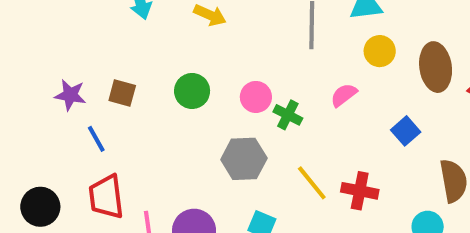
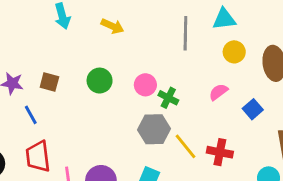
pink semicircle: (344, 95) -> (218, 92), moved
gray hexagon: (244, 159) -> (154, 129), moved

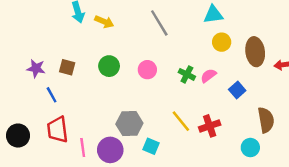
yellow arrow: (112, 26) -> (104, 22), moved
gray line: (185, 33) -> (159, 23), moved, turned -32
green cross: (168, 98) -> (187, 74), moved
gray hexagon: (154, 129) -> (129, 124), moved
red cross: (220, 152) -> (210, 126), turned -30

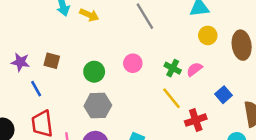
green circle: (109, 66) -> (94, 72), moved
blue square: (237, 90) -> (223, 95), moved
yellow line: (181, 121) -> (172, 98), moved
gray hexagon: (129, 124) -> (98, 106), moved

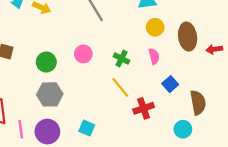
pink semicircle: (194, 69) -> (154, 56), moved, turned 112

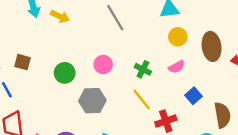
pink semicircle: (154, 56) -> (177, 67), turned 77
gray hexagon: (50, 94) -> (92, 101), moved

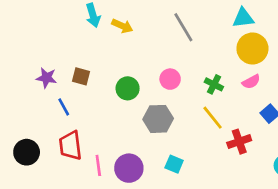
yellow circle: (178, 37) -> (252, 49), size x1.5

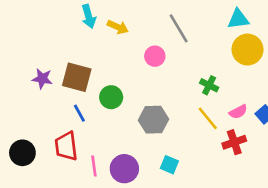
brown square: (81, 76) -> (77, 77), size x1.6
pink circle: (170, 79) -> (155, 56), moved
pink semicircle: (251, 82) -> (238, 112), moved
green circle: (128, 88) -> (111, 97), moved
blue line: (64, 107) -> (79, 113), moved

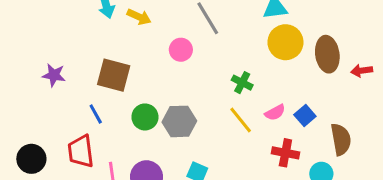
brown square: (77, 77) -> (114, 75), moved
green circle: (111, 97) -> (145, 117), moved
red cross: (234, 142) -> (285, 153), moved, turned 30

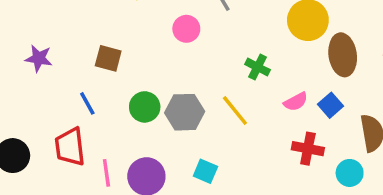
brown ellipse: (327, 54) -> (343, 55), moved
brown square: (114, 75) -> (108, 58), size x0.7
yellow line: (241, 120) -> (235, 110), moved

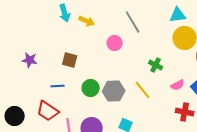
blue line: (87, 103) -> (58, 86), turned -64
red trapezoid: (70, 147) -> (48, 111), turned -50

